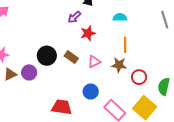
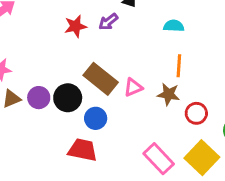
red star: (88, 33) -> (75, 26), moved
black circle: (47, 56) -> (68, 98), moved
brown rectangle: (71, 57) -> (101, 79), size x1.6
blue circle: (91, 92) -> (96, 118), moved

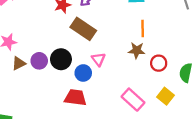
brown rectangle: (101, 79) -> (83, 29), moved
pink triangle: (133, 87) -> (98, 59), moved, turned -40
yellow square: (202, 158) -> (166, 96), size x0.7

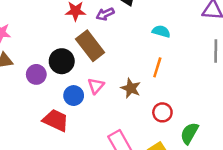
brown star: (137, 50) -> (131, 88), moved
black circle: (61, 59) -> (62, 61), moved
purple circle: (39, 61) -> (36, 74), moved

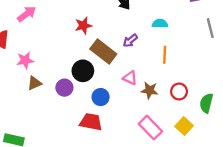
purple arrow: (105, 14) -> (130, 41), moved
pink triangle: (96, 86) -> (130, 78), moved, turned -32
brown star: (131, 88) -> (150, 90), moved

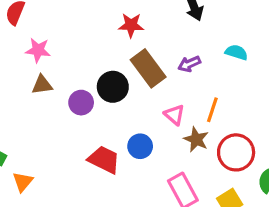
orange line: (165, 55) -> (212, 110), moved
red circle: (179, 91) -> (236, 152), size x1.5
blue circle: (101, 97) -> (140, 146), moved

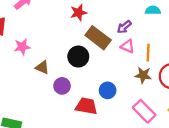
brown triangle: (42, 85) -> (42, 67), moved, turned 48
purple circle: (81, 103) -> (62, 86), moved
pink triangle: (174, 115) -> (128, 46), moved

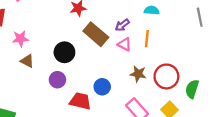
orange line: (148, 53) -> (147, 39), moved
black circle: (78, 57) -> (64, 52), moved
brown triangle: (42, 67) -> (27, 61), moved

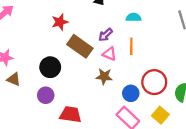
brown star: (138, 74) -> (104, 77), moved
blue circle: (102, 87) -> (131, 93), moved

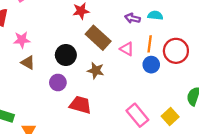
purple arrow: (105, 35) -> (132, 18), moved, turned 48
brown star: (104, 77) -> (96, 71), moved
red circle: (154, 82) -> (176, 51), moved
blue circle: (131, 93) -> (151, 65), moved

